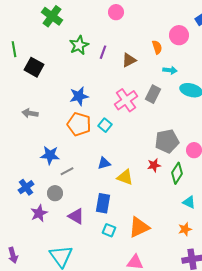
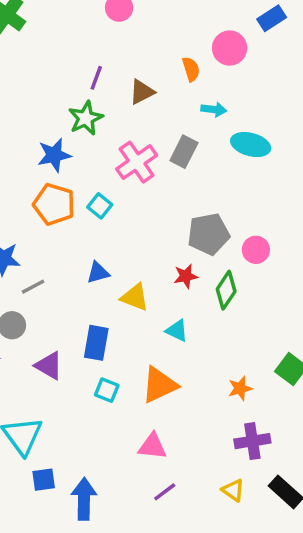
green star: (79, 45) -> (86, 118), moved
cyan triangle: (189, 202) -> (177, 331), moved

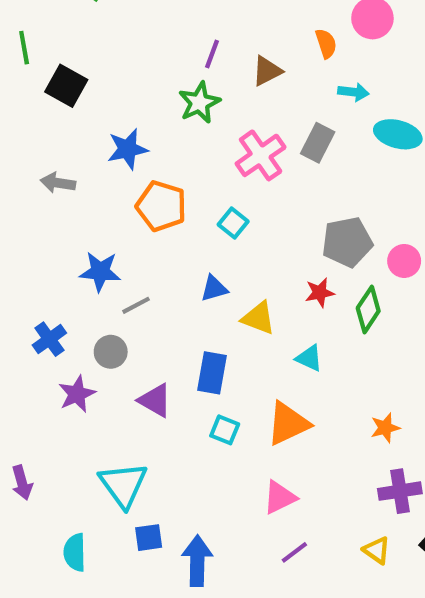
blue star: (54, 155) -> (128, 149), moved
cyan square: (100, 206) -> (233, 223), moved
pink triangle: (152, 446) -> (280, 497), turned -32

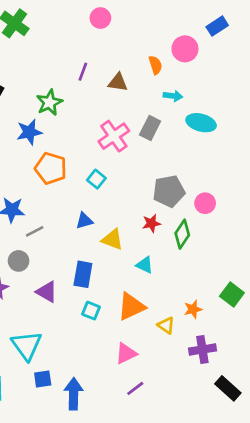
brown triangle: (267, 71) -> (118, 82), turned 35
green star: (199, 103) -> (49, 103), moved
yellow triangle: (377, 550) -> (166, 325), moved

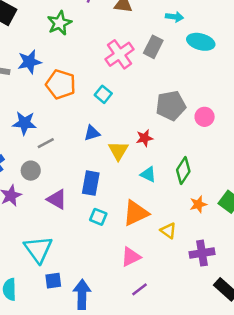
blue star: (29, 132) -> (29, 62), moved
red star: (151, 223) -> (145, 138), moved
green diamond: (182, 234) -> (183, 171), moved
yellow triangle: (112, 239) -> (118, 151), turned 40
orange star: (193, 309) -> (198, 204), moved

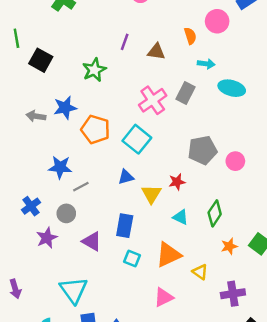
cyan square: (103, 94) -> (137, 139), size x1.6

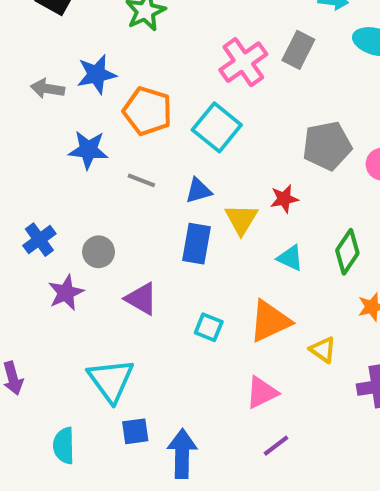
blue star: (60, 167) -> (88, 150), moved
gray line: (81, 187) -> (141, 180), moved, turned 49
blue rectangle: (125, 226) -> (196, 244), moved

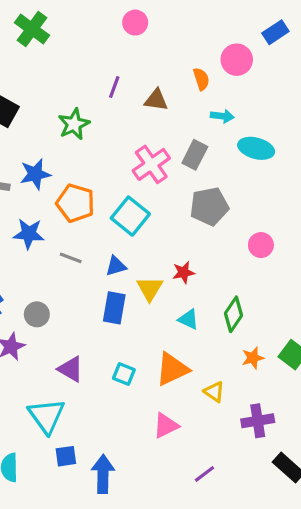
gray pentagon: (327, 146) -> (209, 206), moved
purple triangle: (141, 299) -> (71, 369), moved
purple line: (276, 446) -> (204, 474), moved

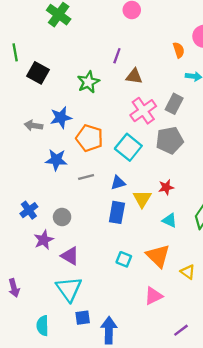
brown triangle: (156, 100) -> (134, 76), moved
gray pentagon: (209, 206) -> (170, 140), moved
gray line: (71, 258) -> (86, 177), turned -35
purple triangle: (71, 369) -> (70, 256), moved
orange triangle: (172, 369) -> (158, 256), turned -50

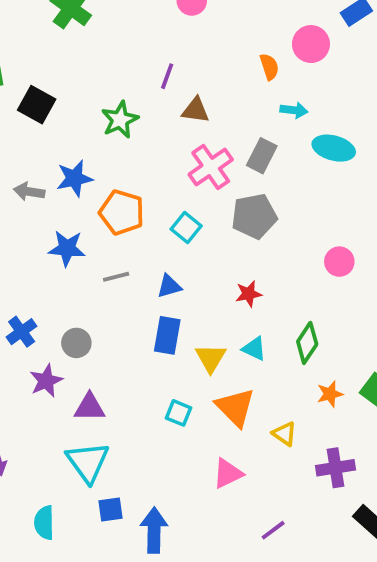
cyan square: (128, 147) -> (186, 228), size x0.7
yellow triangle: (142, 199) -> (211, 358), moved
purple triangle: (70, 256) -> (90, 407), turned -30

